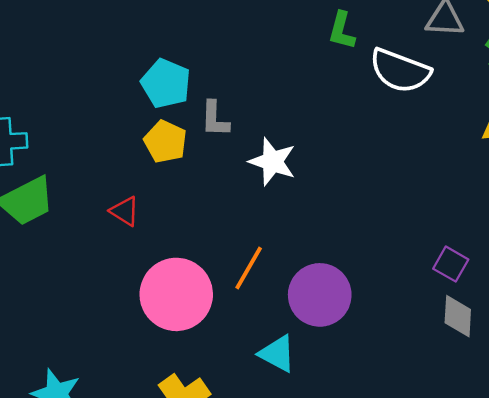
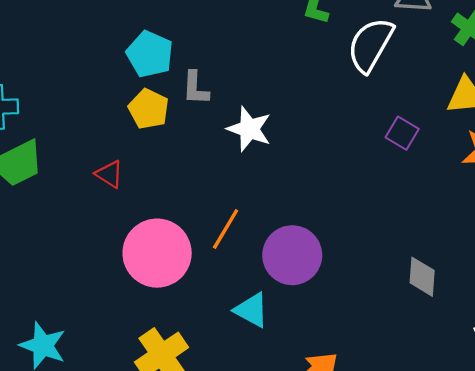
white semicircle: (400, 71) -> (370, 45), turned 98
purple square: (451, 264) -> (402, 133), moved

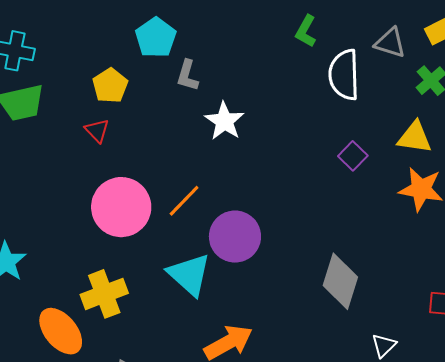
white semicircle: (370, 45) -> (344, 75), turned -45
yellow pentagon: (149, 109) -> (110, 86), moved
gray diamond: (422, 277) -> (340, 281), size x1.5
cyan triangle: (252, 310) -> (189, 275), size x1.4

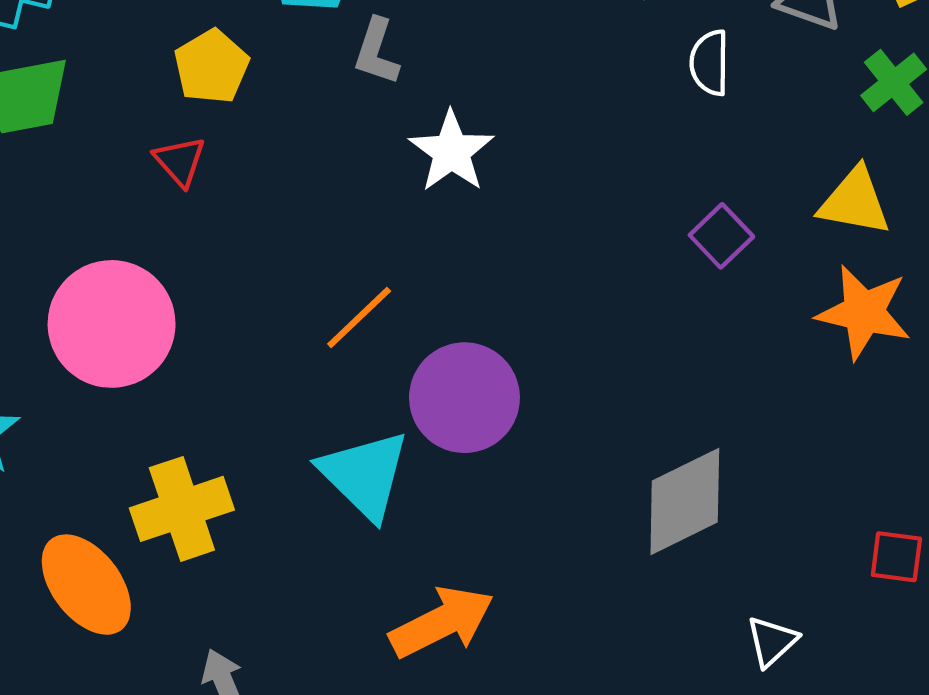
white semicircle: (344, 75) -> (710, 63), size x0.6
pink circle: (121, 207) -> (112, 324), moved
gray diamond: (340, 281) -> (685, 501), turned 44

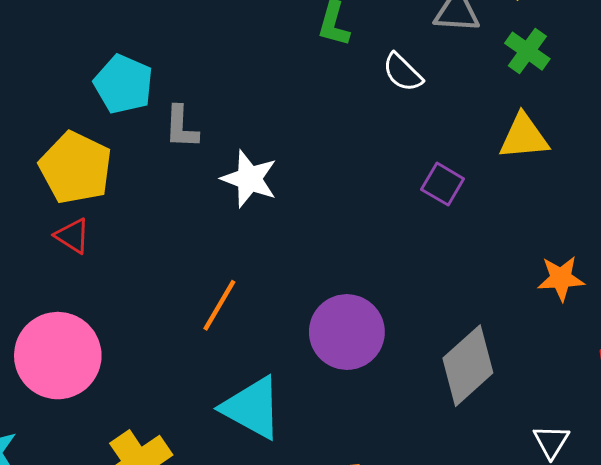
white semicircle: (710, 63) -> (403, 72), turned -30
yellow pentagon: (211, 67) -> (76, 168), size x1.4
orange star: (864, 312) -> (561, 278), moved, size x0.7
purple circle: (464, 398) -> (347, 332), moved

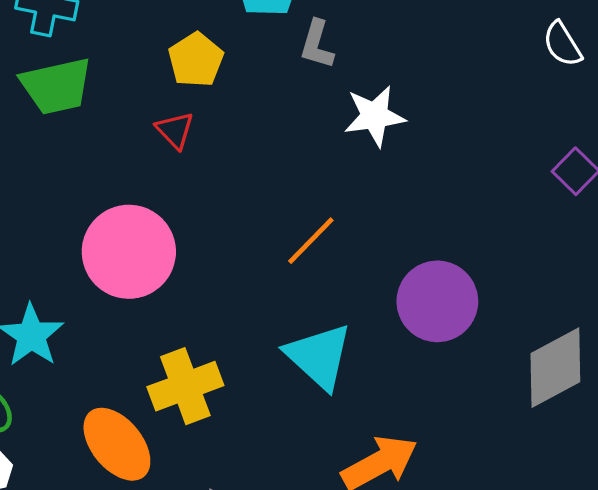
yellow pentagon: (76, 168) -> (196, 60), size x0.7
white star: (249, 179) -> (375, 116), turned 30

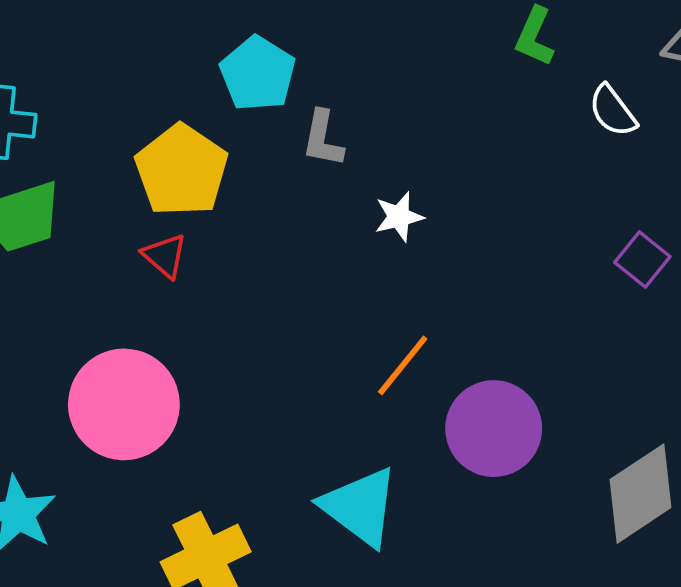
yellow pentagon: (196, 60) -> (182, 170), size x1.4
white star: (375, 116) -> (399, 217), size x0.7
orange line: (311, 241) -> (403, 365), moved

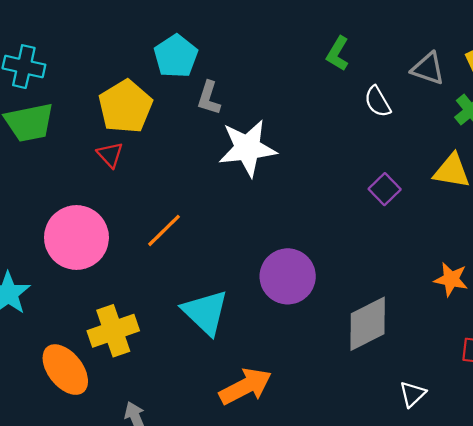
white star: (399, 217) -> (247, 148), size x2.0
orange line: (403, 365) -> (164, 230), moved

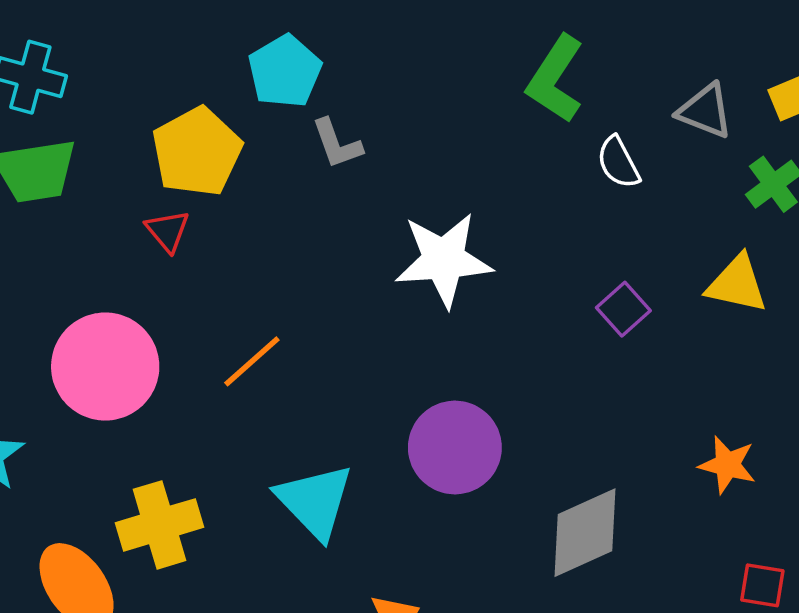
green L-shape: (338, 54) -> (555, 79), size x1.5
gray L-shape: (209, 98) -> (337, 144), turned -40
white star: (247, 148) -> (444, 260), moved

